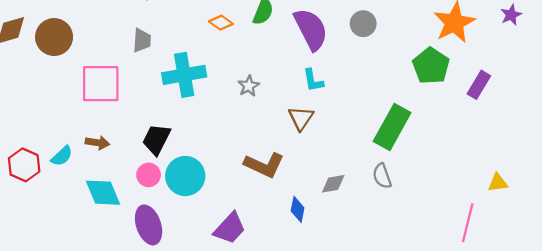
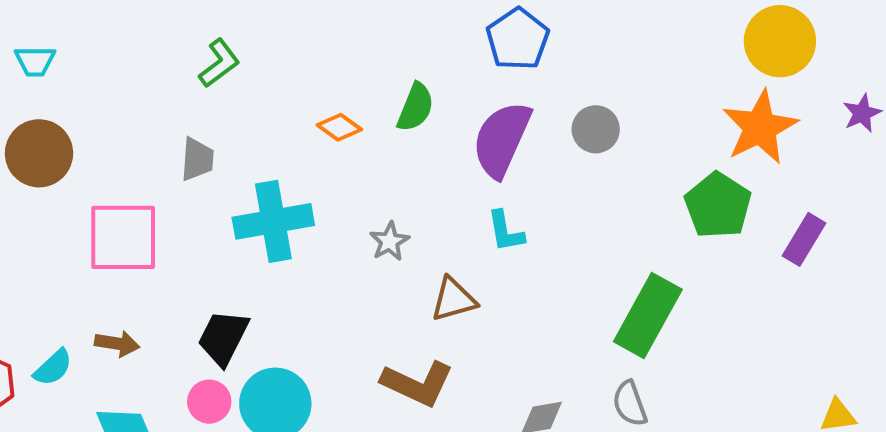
purple semicircle: (311, 29) -> (502, 139), turned -129
brown triangle: (301, 118) -> (454, 299), moved, turned 40

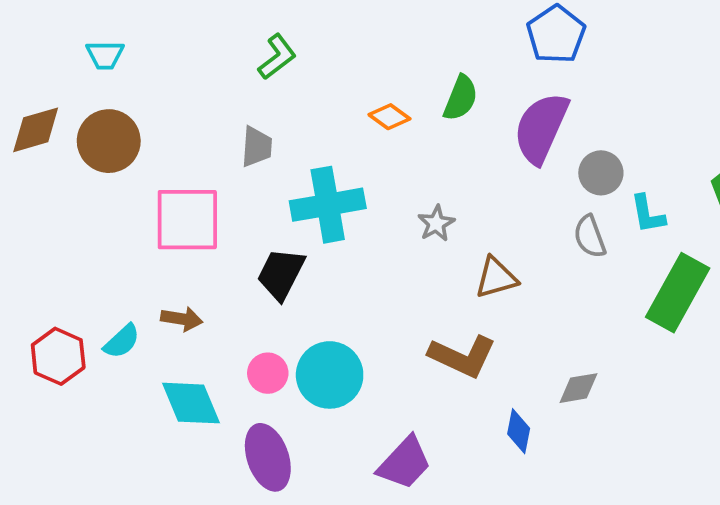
gray circle: (596, 129) -> (601, 173), moved
cyan L-shape: (506, 231) -> (648, 214), moved
black trapezoid: (223, 338) -> (281, 274), moved
gray semicircle: (630, 404) -> (590, 236), moved

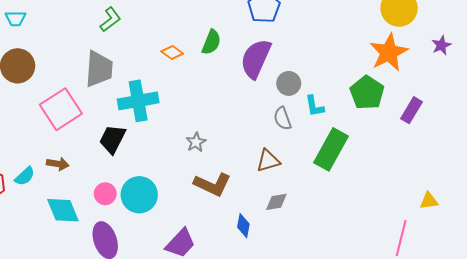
gray trapezoid: (257, 147) -> (99, 69), size x1.6
pink square: (187, 220) -> (61, 109), turned -33
gray star: (436, 223) -> (196, 142), moved
brown triangle: (496, 278) -> (268, 161), moved

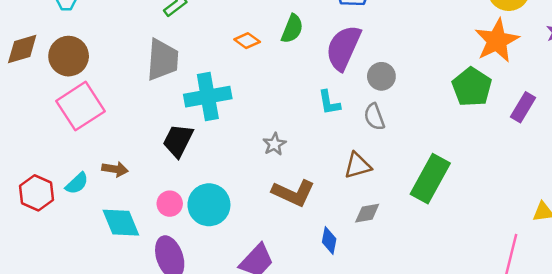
cyan L-shape: (314, 106) -> (329, 102), moved
pink square: (61, 109) -> (80, 106), moved
green rectangle: (331, 149) -> (430, 179), moved

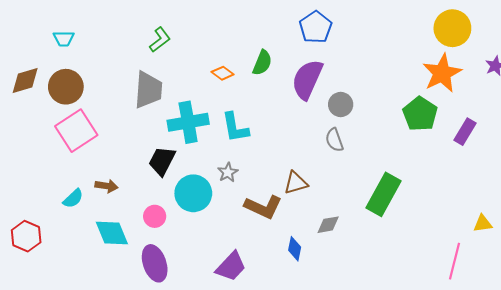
cyan L-shape: (329, 102) -> (235, 127), moved, size x1.4
gray star: (274, 144) -> (228, 172), moved
brown triangle: (358, 166) -> (296, 183), moved
red hexagon: (36, 193) -> (26, 236), moved
cyan circle: (209, 205) -> (193, 193), moved

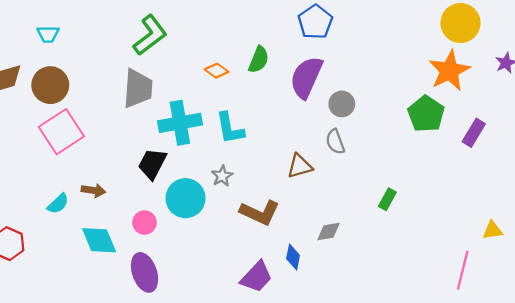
green L-shape: (160, 40) -> (150, 35), size x1.5
brown triangle: (296, 183) -> (300, 166), moved
green rectangle: (383, 194) -> (387, 199), size x0.5
purple trapezoid: (231, 266) -> (256, 277), moved

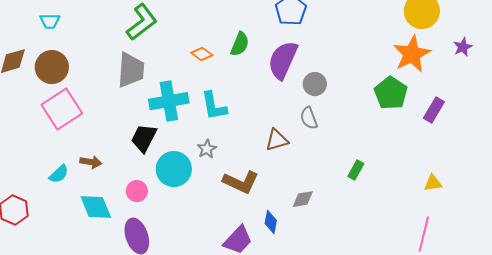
yellow triangle: (493, 230) -> (433, 183), moved

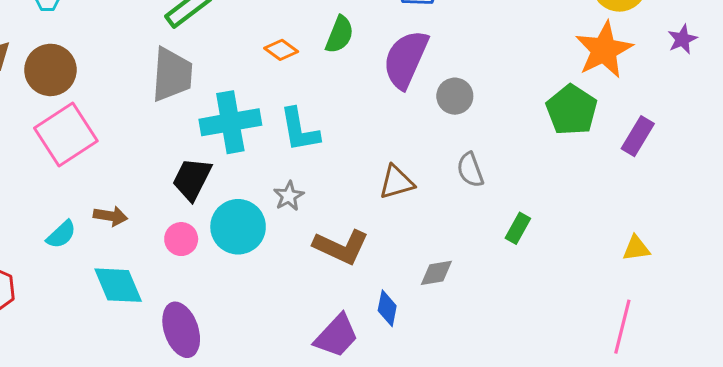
gray semicircle: (309, 118) -> (470, 170), moved
pink circle: (137, 191) -> (181, 239), moved

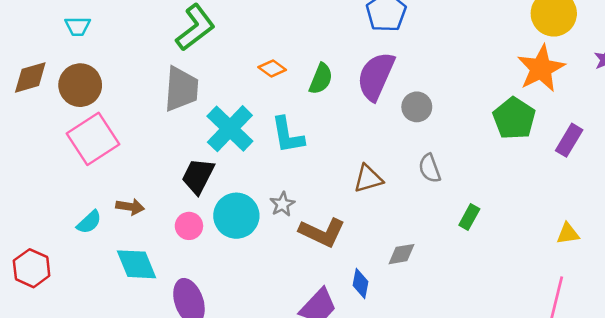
green semicircle: (340, 35) -> (321, 79), moved
cyan cross: (230, 122) -> (230, 129), turned -36
gray star: (289, 196) -> (282, 204), moved

